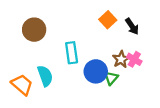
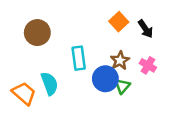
brown star: (121, 59) -> (120, 61), moved

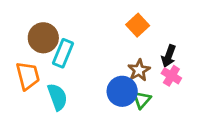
black arrow: (145, 29) -> (169, 56), moved, turned 54
cyan rectangle: (79, 58) -> (63, 53), moved, turned 30
orange trapezoid: (24, 93) -> (28, 76), moved, turned 35

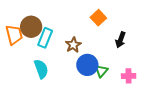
brown star: (139, 70) -> (73, 45), moved
orange trapezoid: (28, 76) -> (14, 35), moved
pink cross: (171, 76) -> (129, 76), moved, turned -32

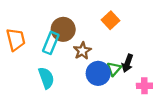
brown circle: (31, 27) -> (63, 29), moved
black arrow: (120, 40) -> (127, 63), moved
green triangle: (101, 71) -> (114, 69), moved

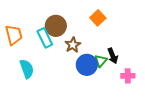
cyan rectangle: (51, 43) -> (45, 38), turned -48
black arrow: (127, 63) -> (113, 56), turned -42
cyan semicircle: (46, 78) -> (27, 69), moved

